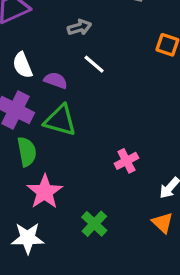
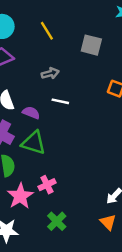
white line: (94, 64) -> (60, 101), turned -30
pink cross: (126, 161) -> (47, 185), moved

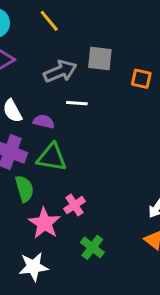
gray square: (91, 45) -> (100, 58), moved
gray arrow: (50, 73) -> (60, 71), size x1.5

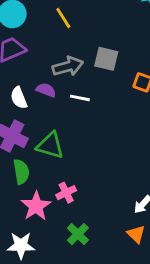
purple semicircle: (44, 122) -> (46, 90), moved

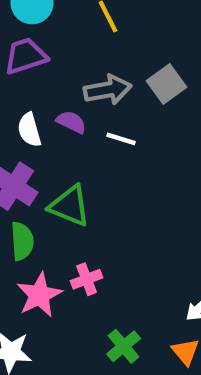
gray square: (106, 59) -> (167, 84), turned 35
green cross: (78, 234) -> (124, 346), moved

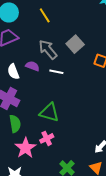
gray arrow: (108, 90) -> (48, 49), turned -115
green triangle: (70, 206) -> (49, 113), moved

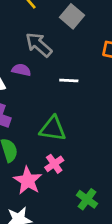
gray square: (75, 44) -> (72, 16), moved
white line: (56, 72) -> (69, 81), moved

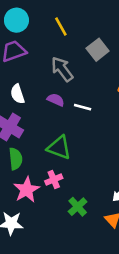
purple semicircle: (21, 70) -> (56, 100), moved
green cross: (87, 199) -> (78, 207), moved

